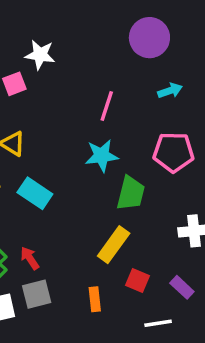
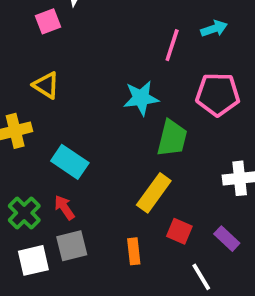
pink line: (107, 106) -> (172, 45), moved
cyan rectangle: (35, 193) -> (70, 162), moved
white line: (158, 323) -> (201, 277), turned 68

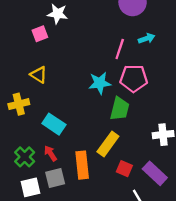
pink pentagon: (218, 94) -> (134, 78), moved
purple rectangle: (227, 239) -> (155, 173), size x1.5
orange rectangle: (134, 251) -> (82, 165), moved, size x1.6

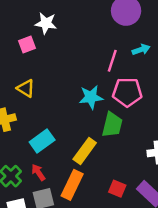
cyan rectangle: (54, 124) -> (42, 141), turned -70
yellow rectangle: (108, 144) -> (85, 151), moved
orange rectangle: (82, 165) -> (72, 185), turned 32

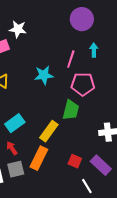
cyan arrow: (141, 50) -> (94, 50), turned -72
cyan star: (91, 97) -> (44, 75), moved

